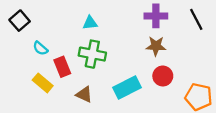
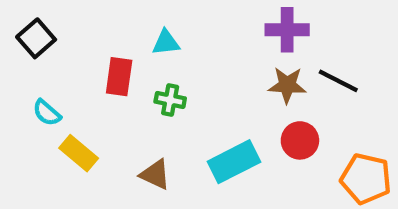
black line: (196, 19) -> (338, 81), moved, turned -35
cyan semicircle: (40, 48) -> (47, 113), moved
green cross: (92, 54) -> (170, 100), size x0.6
red rectangle: (62, 67) -> (119, 77), moved, turned 30

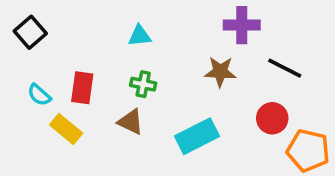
red rectangle: (119, 77) -> (82, 88), moved
brown star: (287, 85) -> (220, 72), moved
red circle: (300, 140) -> (272, 118), moved
brown triangle: (155, 174) -> (131, 122), moved

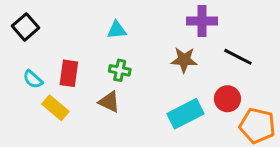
cyan rectangle: (197, 136) -> (186, 114), moved

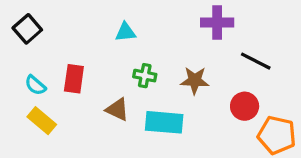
brown star: (184, 60) -> (195, 80), moved
green cross: (120, 70) -> (145, 76), moved
yellow rectangle: (55, 108) -> (42, 121), moved
cyan rectangle: (186, 114) -> (164, 122), moved, turned 32

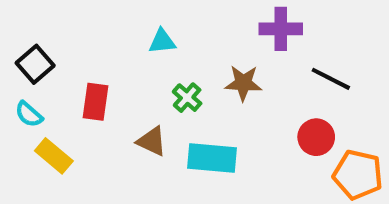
black square: (27, 29) -> (35, 64), moved
green cross: (145, 76) -> (187, 98), turned 30
brown star: (195, 80) -> (243, 83), moved
cyan semicircle: (35, 85) -> (29, 114), moved

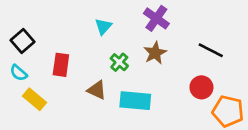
purple cross: (281, 29) -> (156, 18), moved, turned 35
cyan triangle: (162, 41) -> (103, 26), turned -42
brown star: (243, 83) -> (155, 53), turned -30

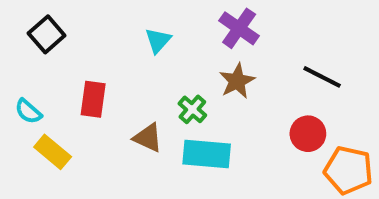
black square: (23, 41) -> (47, 34), moved
green cross: (119, 62) -> (192, 109), moved

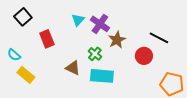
purple cross: (239, 28) -> (100, 24), moved
red rectangle: (93, 99) -> (47, 39), moved, turned -30
red circle: (308, 134) -> (144, 56), moved

